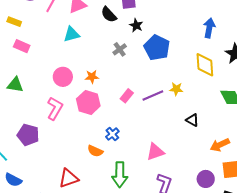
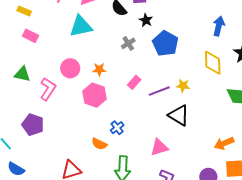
cyan triangle: (72, 34) -> (81, 26), size x1.4
pink rectangle: (127, 96) -> (134, 82), moved
pink L-shape: (55, 108) -> (48, 89), moved
black triangle: (192, 120) -> (179, 115), moved, size x1.6

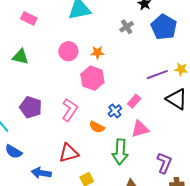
pink rectangle: (134, 82) -> (134, 101), moved
pink L-shape: (48, 89) -> (70, 110), moved
pink triangle: (159, 147) -> (140, 129), moved

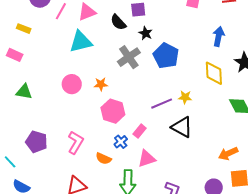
pink rectangle: (29, 18) -> (15, 55), moved
gray cross: (127, 27) -> (129, 57), size x1.6
pink hexagon: (92, 78) -> (113, 111), moved

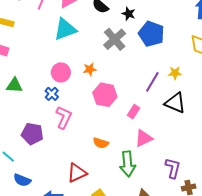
purple line: (162, 104) -> (152, 82), turned -30
blue cross: (121, 142) -> (52, 94), moved
pink L-shape: (76, 143) -> (64, 117), moved

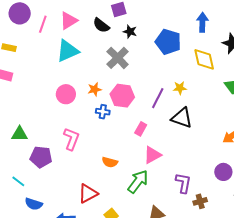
blue pentagon: (151, 34) -> (168, 42), moved
green triangle: (14, 85) -> (20, 134), moved
blue cross: (52, 94) -> (103, 112), moved, turned -32
pink hexagon: (105, 95) -> (122, 96), moved
green arrow: (128, 164) -> (138, 182), turned -135

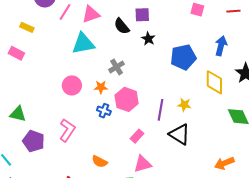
blue pentagon: (168, 42) -> (183, 57), turned 30
gray cross: (118, 58) -> (117, 67), moved, size x0.7
purple line: (158, 98) -> (161, 110), turned -30

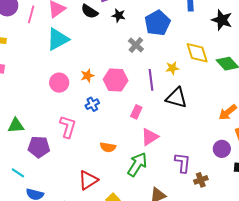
gray cross: (117, 67) -> (136, 45), moved
yellow diamond: (214, 82) -> (197, 53), moved
blue cross: (104, 111) -> (92, 104), moved, turned -32

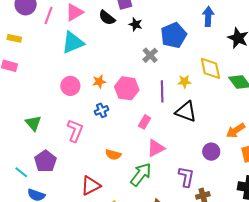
green triangle: (16, 126) -> (33, 123), moved, turned 48
purple pentagon: (39, 147) -> (45, 161), moved, turned 30
purple circle: (222, 149) -> (211, 152), moved

